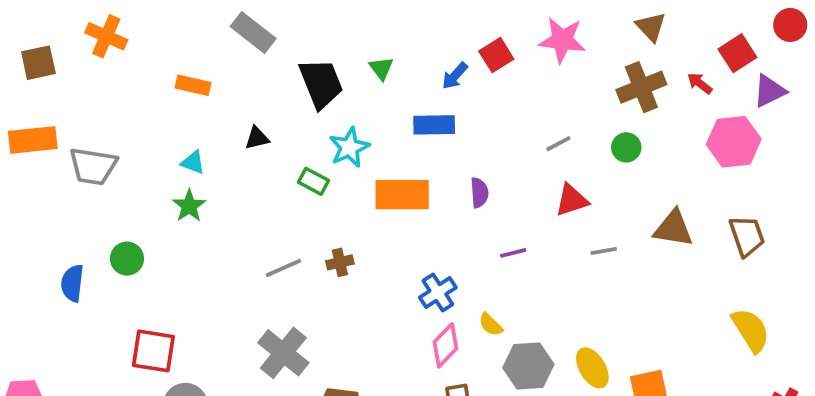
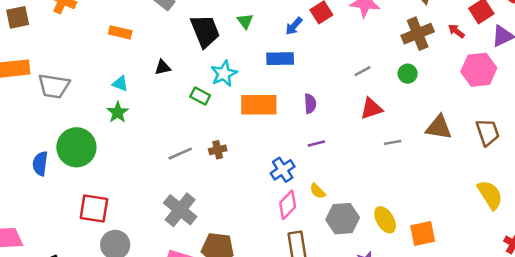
purple line: (513, 253) -> (316, 144), moved
green circle: (127, 259) -> (76, 147), size x1.8

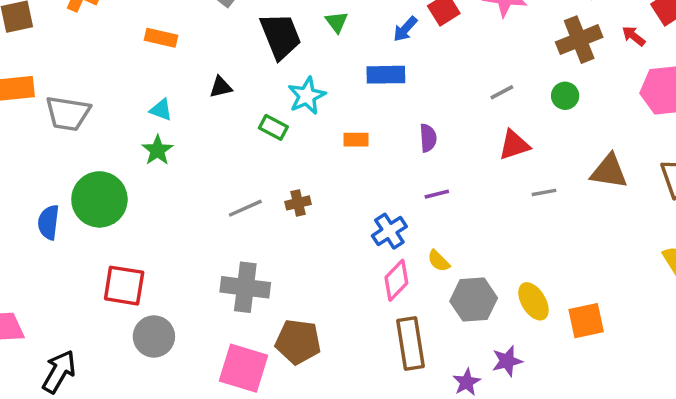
orange rectangle: (259, 105) -> (356, 140), size x0.5
gray cross: (180, 210) -> (245, 287), turned -32

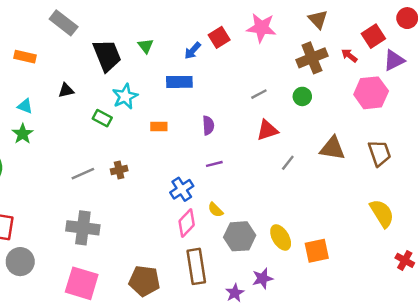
gray line: (544, 192) -> (288, 163), turned -42
brown pentagon: (298, 342) -> (144, 281), moved

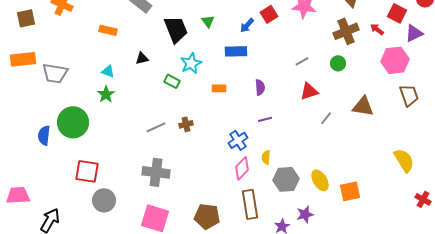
red square: (373, 36) -> (397, 13), turned -30
brown trapezoid: (379, 153) -> (409, 95), moved
yellow semicircle: (216, 210) -> (266, 157), turned 48

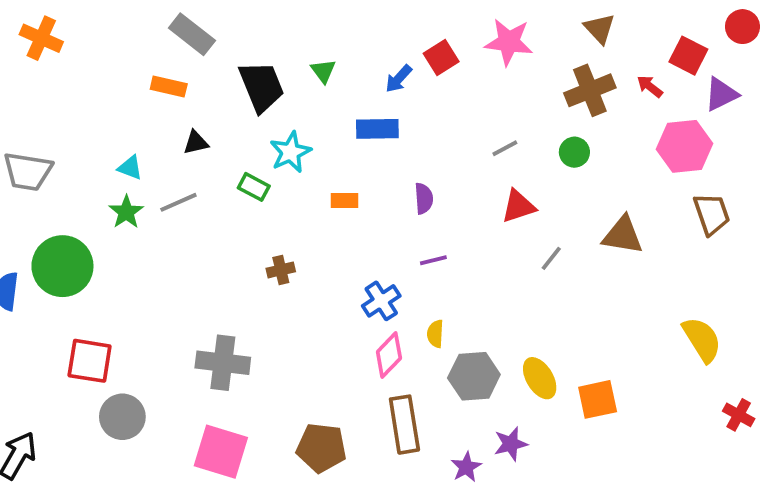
orange rectangle: (108, 30) -> (169, 86), moved
gray line: (156, 127) -> (178, 202), moved

